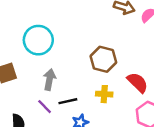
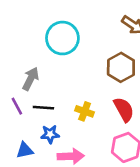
cyan circle: (38, 40) -> (62, 38), moved
brown hexagon: (103, 59) -> (121, 67), moved

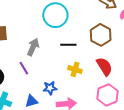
black line: (43, 108) -> (68, 45), moved

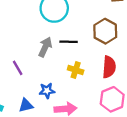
gray arrow: (33, 47) -> (45, 47), moved
red semicircle: (104, 66) -> (109, 67), turned 36

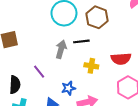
brown hexagon: (105, 31) -> (97, 17), moved
red semicircle: (109, 67) -> (121, 59), turned 90

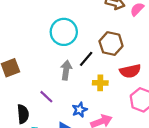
brown hexagon: (97, 17) -> (111, 44), moved
black line: (81, 41) -> (86, 59), turned -35

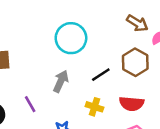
brown hexagon: (111, 44) -> (135, 62), moved
black line: (86, 59) -> (101, 75), moved

